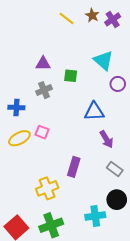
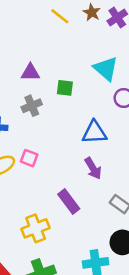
purple arrow: (106, 139) -> (93, 168), moved
purple rectangle: (74, 167) -> (69, 202), turned -54

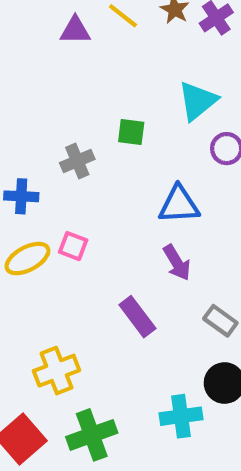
cyan triangle: (106, 69) -> (198, 101), turned 40
purple triangle: (30, 72) -> (75, 30), moved
yellow cross: (36, 228) -> (57, 371), moved

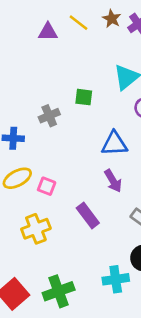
pink square: (73, 246) -> (47, 186), moved
yellow cross: (57, 371) -> (36, 229), moved

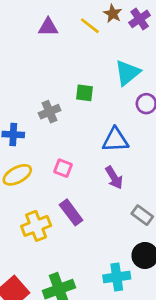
yellow line: (78, 23) -> (90, 26), moved
pink square: (47, 186) -> (63, 168), moved
purple rectangle: (88, 215) -> (71, 212), moved

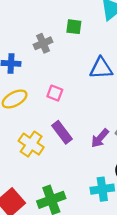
purple arrow: (114, 178) -> (100, 138), moved, turned 72
yellow cross: (36, 226) -> (31, 144), turned -35

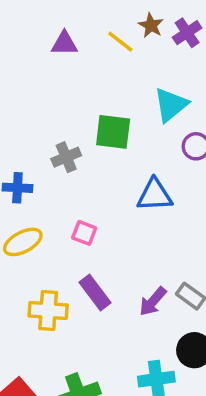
green square: (74, 27) -> (113, 132), size x1.5
yellow cross: (31, 144) -> (48, 311), turned -30

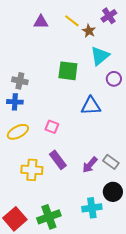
brown star: (151, 25) -> (89, 31), moved
gray cross: (66, 157) -> (20, 81), moved, turned 35

